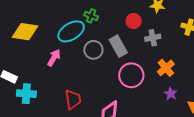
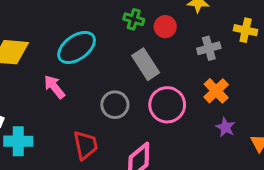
green cross: (91, 16) -> (134, 19), moved
gray cross: (153, 38) -> (209, 48), moved
gray circle: (93, 50) -> (115, 105), moved
pink arrow: (54, 58) -> (54, 87), turned -66

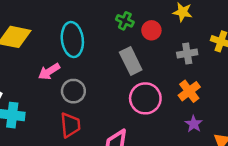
cyan ellipse: (77, 47) -> (72, 40), turned -68
pink arrow: (54, 87) -> (49, 71), turned -90
gray circle: (115, 105) -> (73, 91), moved

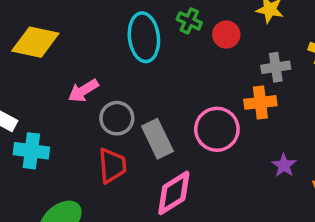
cyan ellipse: (72, 40) -> (144, 37), moved
gray rectangle: (131, 61) -> (157, 139), moved
orange cross: (189, 91) -> (260, 102), moved, turned 30

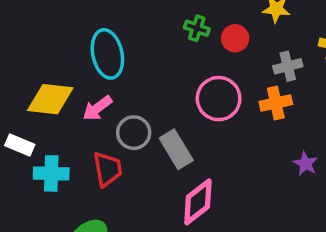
cyan ellipse: (144, 37) -> (107, 54), moved
yellow diamond: (35, 42) -> (50, 99), moved
pink circle: (217, 129) -> (219, 99), moved
red trapezoid: (112, 166) -> (107, 169), moved

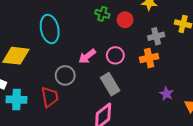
pink circle: (219, 99) -> (115, 55), size x0.7
pink arrow: (97, 108) -> (87, 56), moved
gray rectangle: (176, 149) -> (110, 84), moved

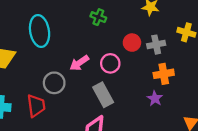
red circle: (125, 20) -> (132, 43), moved
orange cross: (149, 58) -> (164, 74), moved
purple star: (167, 94) -> (155, 98), moved

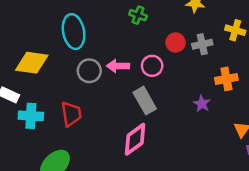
pink arrow: (79, 63) -> (118, 66), turned 36
orange cross: (164, 74) -> (226, 79), moved
gray circle: (54, 83) -> (89, 71), moved

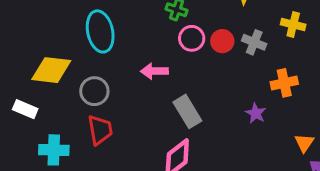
gray cross: (202, 44) -> (254, 42), turned 36
pink circle: (152, 66) -> (192, 38), moved
gray circle: (89, 71) -> (94, 91), moved
cyan cross: (31, 116) -> (54, 150), moved

